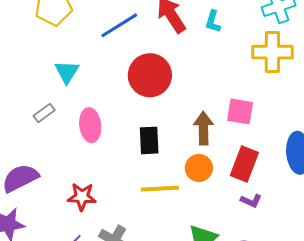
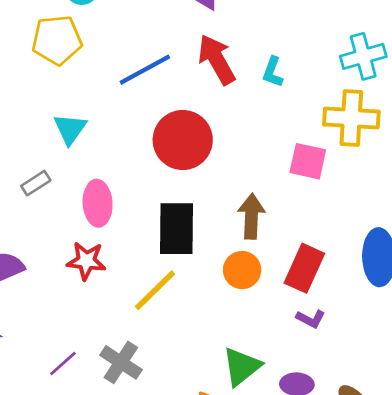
pink square: (240, 111) -> (308, 161), moved
black rectangle: (149, 140) -> (177, 229), size x1.4
yellow line: (160, 189) -> (155, 290), moved, turned -45
red star: (82, 197) -> (86, 261), moved

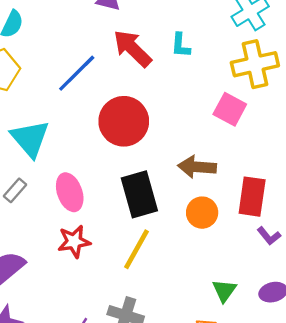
cyan triangle: (70, 129) -> (30, 139), size x1.4
pink square: (308, 161) -> (230, 109), turned 32
brown arrow: (251, 216) -> (197, 167), turned -72
purple L-shape: (311, 319) -> (269, 236), turned 40
green triangle: (242, 366) -> (224, 291), size x0.7

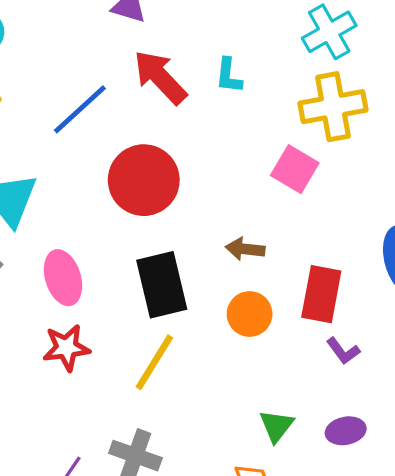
brown arrow: (197, 167) -> (245, 249), size x0.7

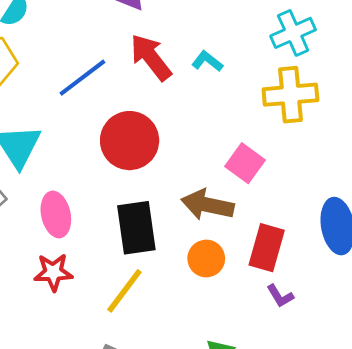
cyan L-shape: (229, 76) -> (207, 61), turned 116
pink square: (295, 169) -> (245, 163), moved
brown arrow: (245, 249) -> (207, 205), size x1.6

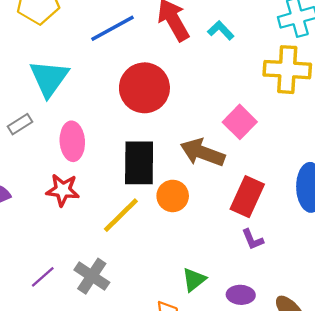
orange circle: (206, 259) -> (173, 196), moved

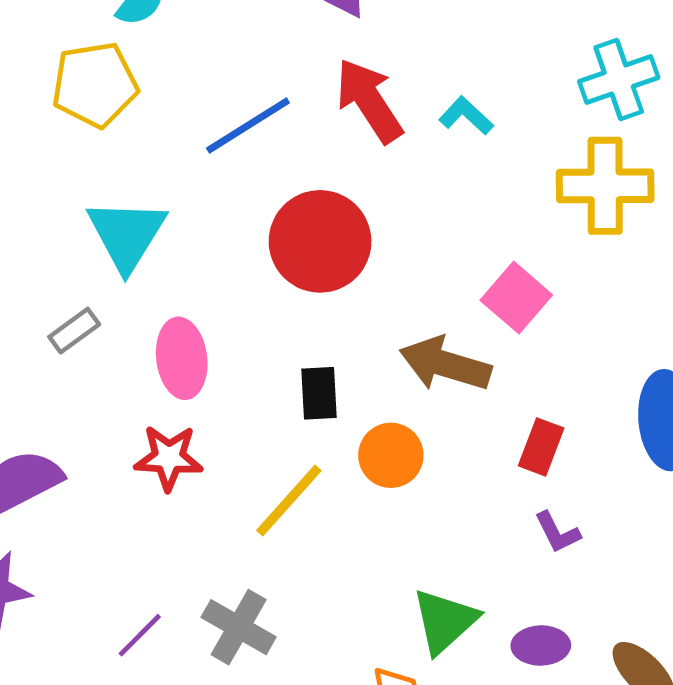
black rectangle: (139, 163) -> (319, 393), size x0.6
red rectangle: (247, 197) -> (541, 447), size x0.7
green triangle: (194, 280) -> (445, 621), size x1.4

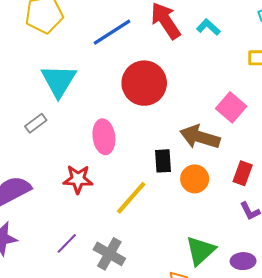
pink ellipse: (182, 358) -> (104, 137), moved
black rectangle: (319, 393) -> (163, 161), moved
orange circle: (391, 455) -> (195, 179), moved
purple line: (140, 635) -> (67, 243), moved

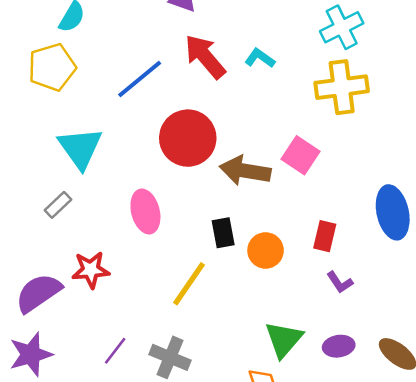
brown arrow: (200, 137) -> (245, 171), moved
red star: (78, 179) -> (91, 270), moved

